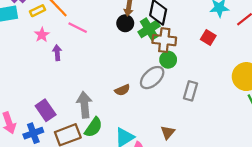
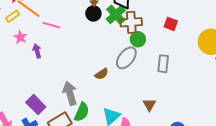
red square: (208, 37) -> (171, 24), moved

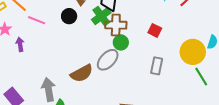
black circle: (93, 13) -> (69, 16), moved
gray rectangle: (163, 64) -> (157, 66), moved
brown semicircle: (102, 74) -> (82, 73), size x1.6

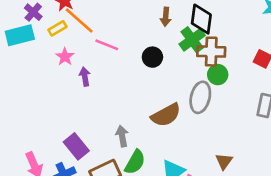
black circle: (69, 16) -> (152, 57), moved
gray ellipse: (108, 60) -> (200, 97), turned -30
gray arrow: (48, 89) -> (122, 136), size x0.7

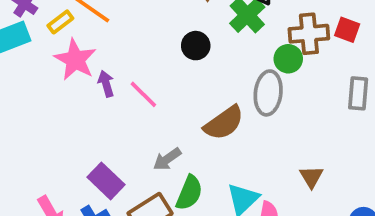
pink line: (107, 45) -> (143, 94), moved, turned 30
brown cross: (211, 52) -> (309, 34), moved
pink star: (65, 57) -> (75, 60), size x1.6
gray arrow: (122, 136) -> (167, 159), turned -108

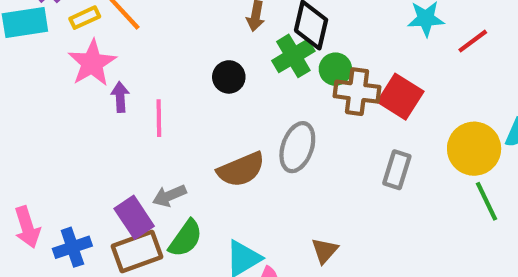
red square: (347, 30) -> (400, 97), size x1.5
green circle: (288, 59) -> (335, 69), moved
pink line: (143, 94) -> (159, 118), turned 32
purple rectangle: (106, 181) -> (134, 217), moved

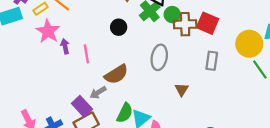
brown semicircle: (241, 170) -> (116, 74), moved
green semicircle: (186, 238) -> (125, 113), moved
brown triangle: (325, 251) -> (182, 90), moved

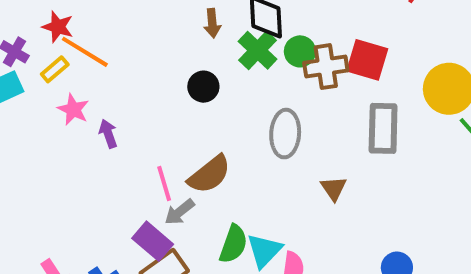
pink star: (48, 31) -> (73, 109), size x0.7
pink line: (86, 54) -> (164, 184), moved
gray rectangle: (212, 61) -> (383, 128), size x1.4

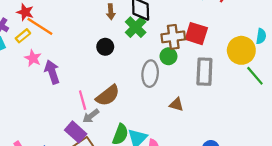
green circle: (300, 51) -> (168, 56), moved
purple arrow: (108, 134) -> (52, 72), size x1.5
brown triangle: (334, 188) -> (176, 104), turned -40

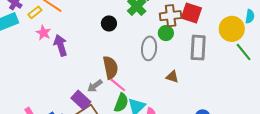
brown semicircle: (108, 95) -> (110, 68), turned -65
pink line: (83, 100) -> (118, 85), moved, turned -36

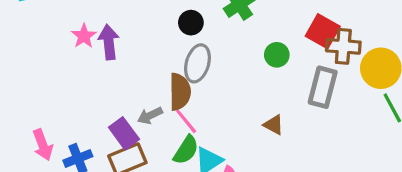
brown cross: (171, 16) -> (343, 46), moved
pink star: (43, 33) -> (84, 36), moved
gray ellipse: (149, 48) -> (197, 63), moved

